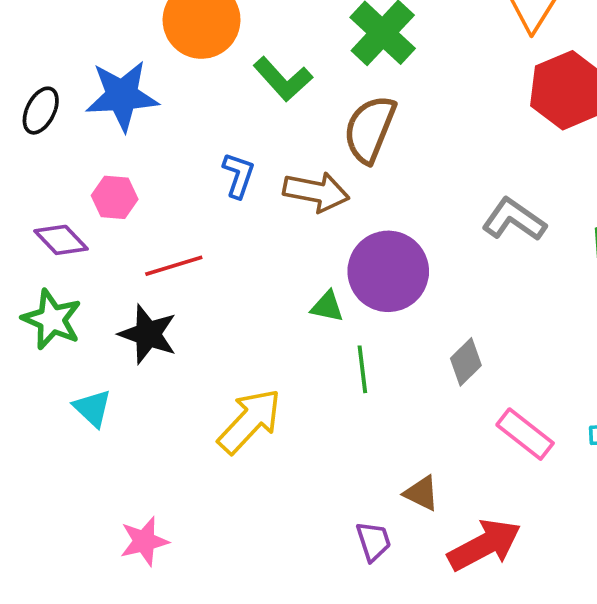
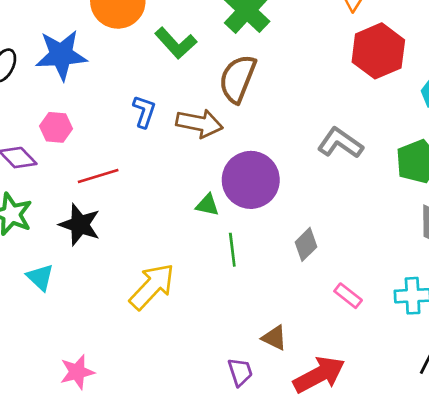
pink rectangle: (525, 434) -> (348, 296), size x0.7

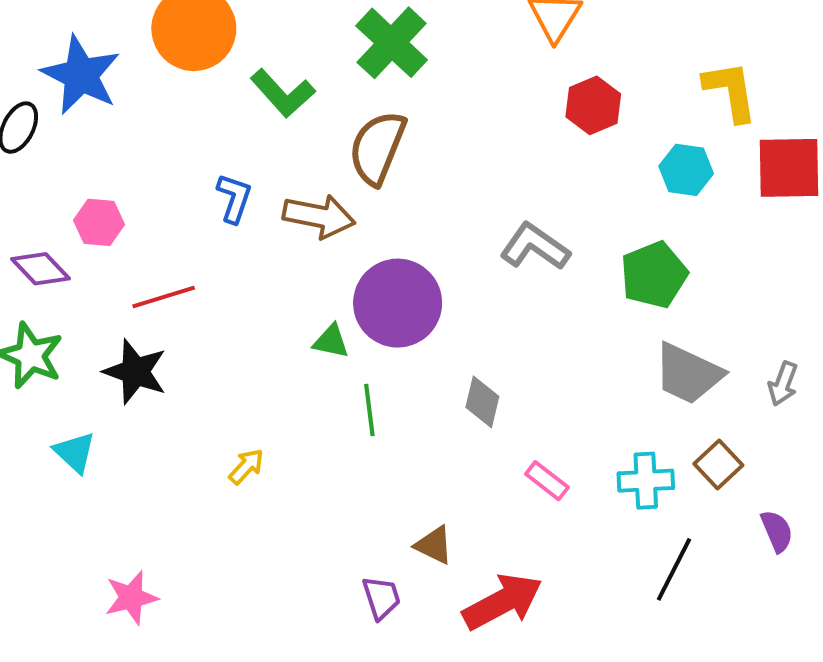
red hexagon: (378, 51) -> (593, 105), size x0.7
blue star: (61, 55) -> (81, 75), moved, turned 30
gray diamond: (306, 244) -> (482, 402), turned -32
yellow arrow: (152, 286) -> (246, 466), size x0.5

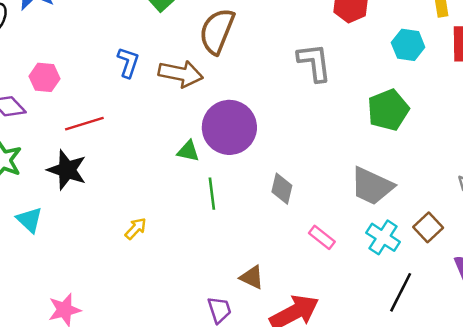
gray L-shape: (535, 247) -> (314, 62), moved, turned 48
gray trapezoid: (688, 374) -> (372, 186), moved
cyan cross: (646, 481) -> (383, 237), turned 36

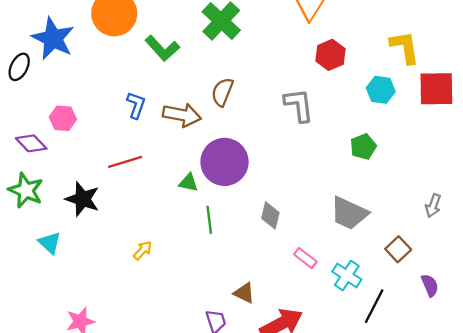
brown semicircle: (217, 31) -> (222, 92), moved, size x0.7
green pentagon: (388, 110) -> (363, 147), size x0.7
red line: (84, 124) -> (125, 162), moved
cyan cross: (383, 237) -> (347, 275), moved

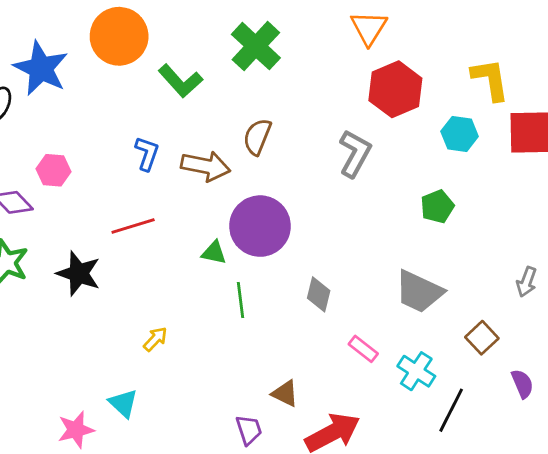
red hexagon: (330, 55) -> (395, 89), size x1.4
gray L-shape: (299, 105) -> (355, 153), turned 36
cyan triangle: (50, 243) -> (123, 403), moved

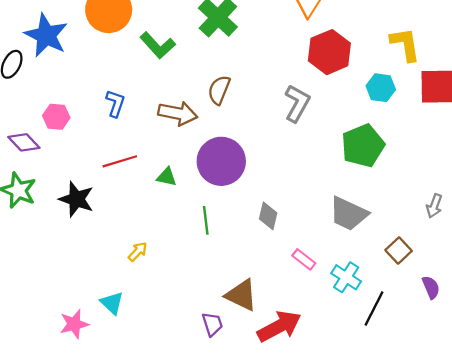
blue L-shape: (147, 153) -> (115, 103), moved
green pentagon: (437, 207) -> (363, 146), size x1.6
green triangle: (214, 253) -> (167, 177), moved
brown triangle: (285, 393) -> (241, 295), size x1.5

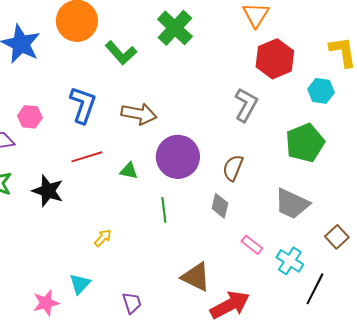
brown semicircle: (219, 90) -> (233, 168), moved
blue L-shape: (115, 103) -> (83, 105), size x1.5
cyan triangle: (112, 303) -> (80, 284), turned 30
purple trapezoid: (212, 324) -> (132, 303), moved

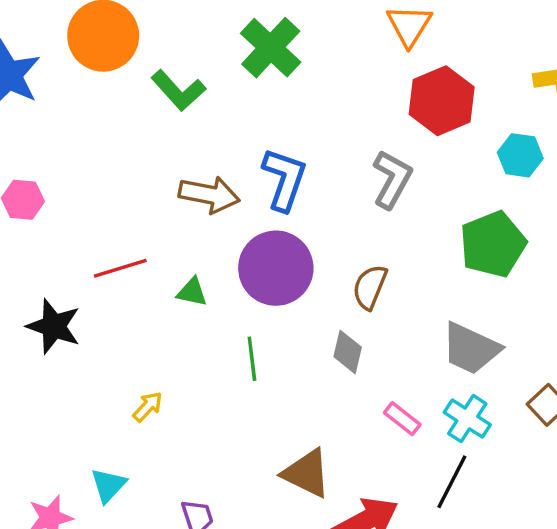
blue L-shape: (83, 105) -> (284, 179), moved
cyan cross: (290, 261) -> (467, 419), moved
black line: (315, 289) -> (452, 482), moved

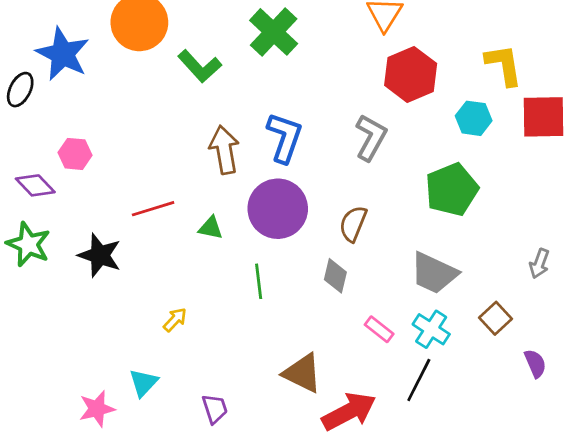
brown arrow: (209, 195) -> (224, 150), turned -111

